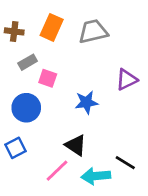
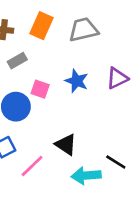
pink square: (48, 78) -> (40, 89), moved
blue star: (86, 102) -> (77, 81), moved, turned 30
pink line: (57, 171) -> (32, 166), moved

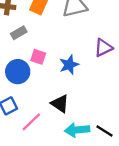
blue star: (77, 81) -> (69, 65), moved, turned 30
black line: (116, 162) -> (104, 131), moved

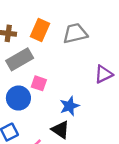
gray rectangle: (19, 33) -> (20, 59), size x1.6
blue star: (69, 65) -> (69, 106), moved

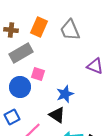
gray trapezoid: (75, 33) -> (70, 30), turned -100
purple triangle: (104, 74) -> (95, 66), turned 48

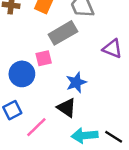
gray rectangle: (21, 53) -> (63, 33), moved
pink square: (38, 74) -> (44, 58), turned -32

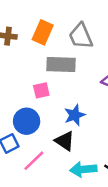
gray rectangle: (63, 33) -> (61, 64), turned 32
blue circle: (22, 74) -> (27, 121), moved

